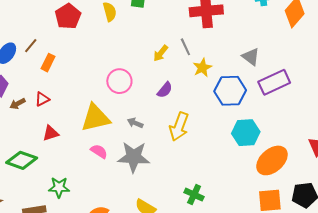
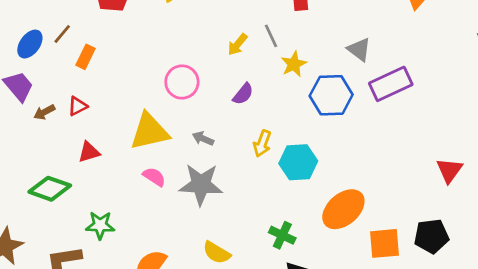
yellow arrow: (179, 127) -> (262, 144), size x0.7
cyan hexagon: (246, 133) -> (298, 162), moved
orange ellipse: (272, 160) -> (343, 209), moved

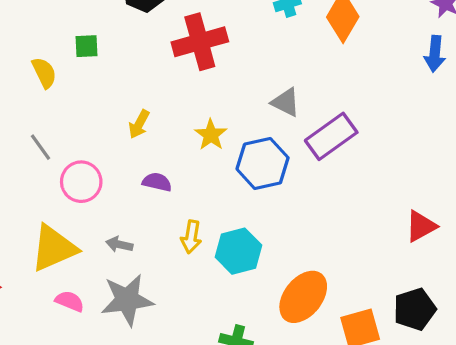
gray line: (271, 36) -> (40, 147), moved
purple semicircle: (243, 94) -> (157, 182), turned -105
red triangle: (449, 170) -> (421, 226), turned 36

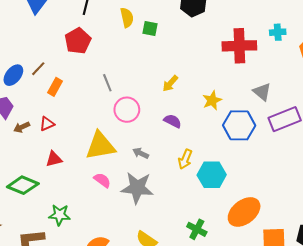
red cross: (200, 42) -> (239, 46), moved
yellow semicircle: (44, 73) -> (127, 18), moved

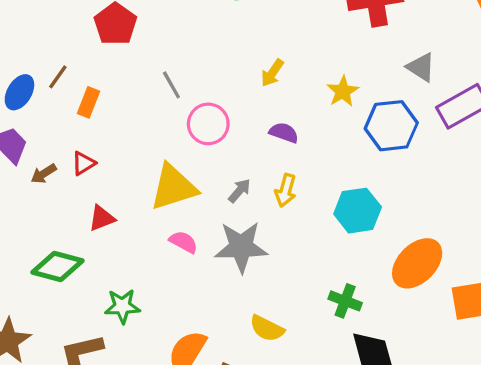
gray arrow: (141, 153) -> (239, 191), turned 112
yellow arrow: (185, 159) -> (286, 190), moved

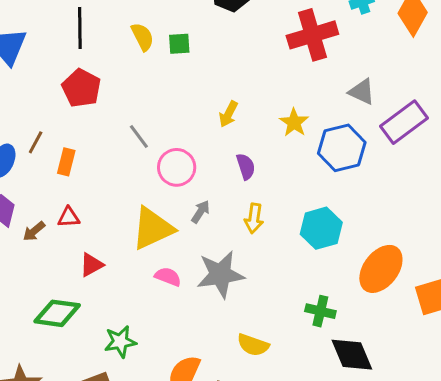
purple semicircle: (284, 133) -> (246, 166), turned 60
red triangle: (83, 163) -> (69, 217), turned 35
gray arrow: (239, 191) -> (201, 212), moved

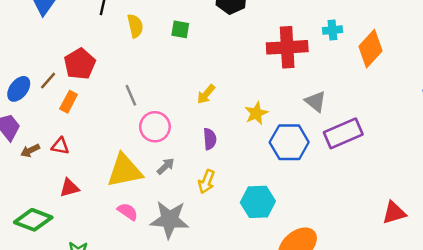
yellow semicircle: (142, 37) -> (135, 26), moved
red pentagon: (81, 88) -> (80, 64), moved

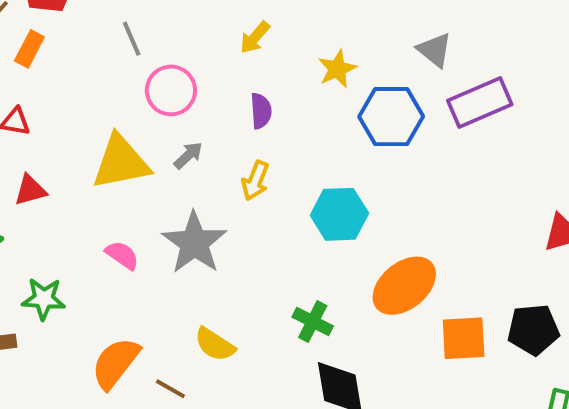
pink semicircle: (128, 212) -> (122, 255), moved
gray star: (170, 220) -> (194, 243), turned 30

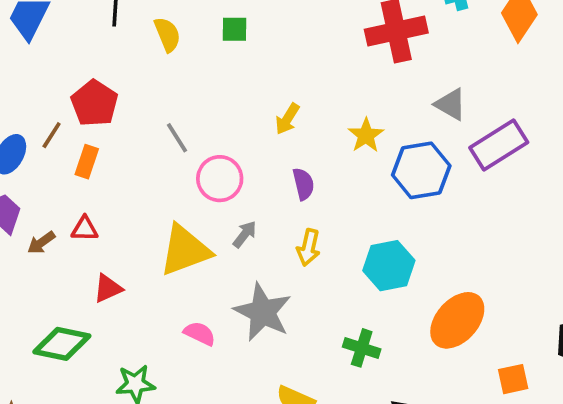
green cross: (313, 322) -> (362, 348), moved
orange square: (464, 338) -> (513, 379), moved, size x0.7

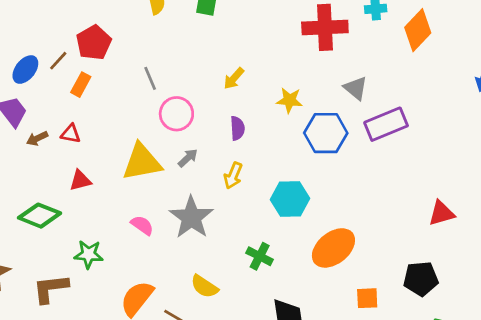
yellow star: (366, 135) -> (289, 100), turned 30

